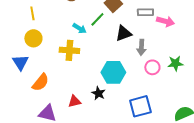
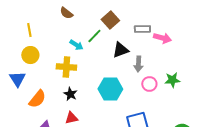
black star: (98, 93) -> (70, 94), moved

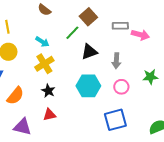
cyan arrow: (76, 45) -> (42, 42), moved
black triangle: (120, 50) -> (89, 52), moved
yellow cross: (66, 67) -> (44, 64), turned -36
pink circle: (149, 84) -> (121, 87), moved

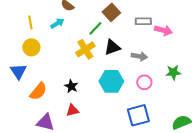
cyan arrow: (42, 42) -> (57, 23), moved, turned -64
gray arrow: (116, 61) -> (139, 56), turned -84
yellow cross: (44, 64) -> (85, 49), moved

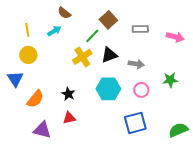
pink arrow: (163, 30) -> (175, 37), moved

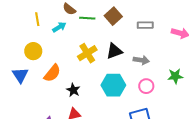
yellow line: (27, 30) -> (37, 19), moved
green line: (92, 36) -> (87, 18), moved, turned 49
orange semicircle: (35, 99) -> (52, 73), moved

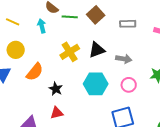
yellow line: (37, 19) -> (13, 22), moved, turned -56
cyan arrow: (59, 27) -> (42, 26), turned -72

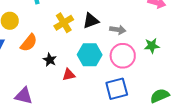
pink circle: (129, 85) -> (123, 56), size x1.6
red triangle: (57, 113) -> (69, 75), moved

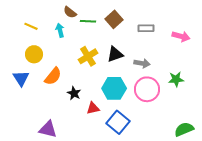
blue square: (117, 89) -> (118, 122), moved, turned -35

